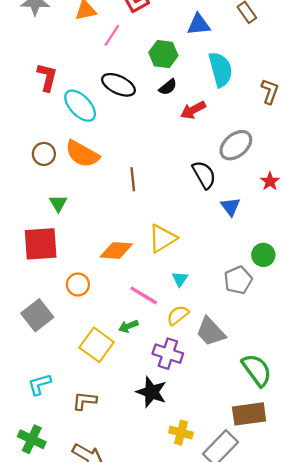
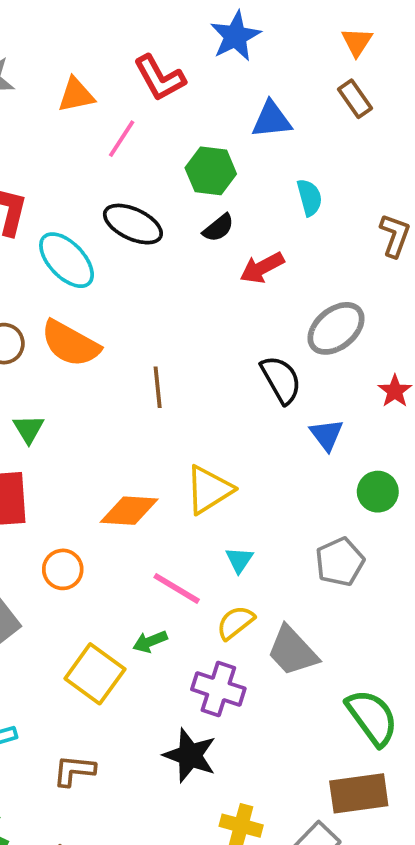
cyan semicircle: (221, 69) -> (309, 197), size x0.6
green circle: (263, 255) -> (378, 492), moved

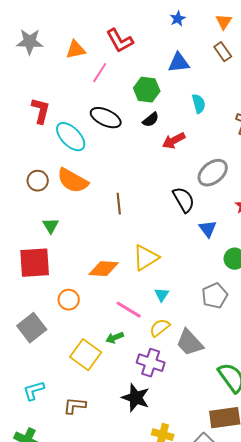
blue star: (235, 36) -> (178, 19), moved, size x0.6

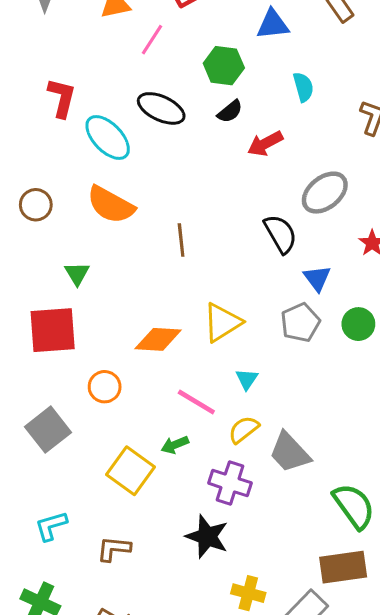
brown circle: (38, 181) -> (36, 205), moved
gray pentagon: (215, 296) -> (300, 322), moved

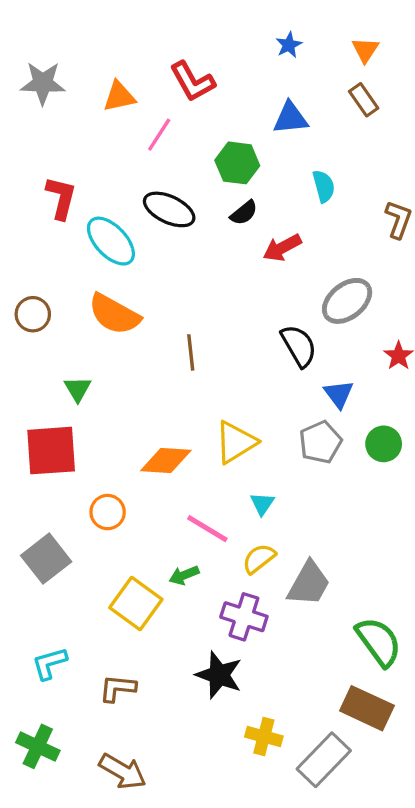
gray trapezoid: (290, 452) -> (309, 584), turned -108
brown rectangle: (343, 567) -> (367, 708), turned 33

